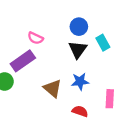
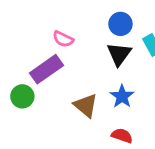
blue star: (80, 82) -> (122, 96), turned -30

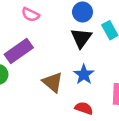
pink semicircle: (63, 39) -> (30, 15), moved

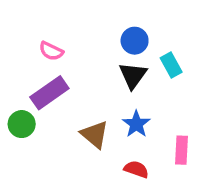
pink semicircle: (30, 15) -> (51, 51), moved

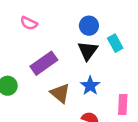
pink semicircle: (51, 51) -> (29, 23), moved
purple rectangle: (49, 93) -> (44, 63), moved

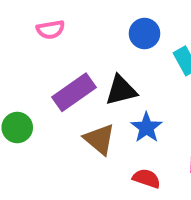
pink semicircle: (29, 23) -> (51, 30), turned -36
black triangle: (88, 51) -> (121, 90), moved, turned 40

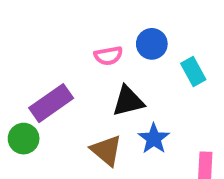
pink semicircle: (51, 30) -> (108, 56), moved
purple rectangle: (74, 92) -> (51, 103), moved

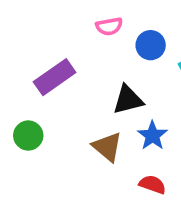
pink semicircle: (108, 56) -> (109, 26), moved
purple rectangle: (51, 103) -> (55, 77), moved

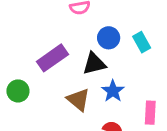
blue circle: (151, 45) -> (109, 38), moved
purple rectangle: (55, 77) -> (53, 58), moved

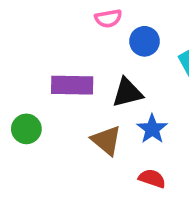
blue circle: (109, 38) -> (145, 41), moved
purple rectangle: (53, 58) -> (72, 85), turned 36

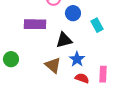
purple rectangle: (72, 85) -> (35, 24), moved
red semicircle: (152, 178) -> (82, 78), moved

